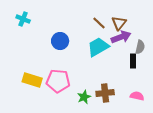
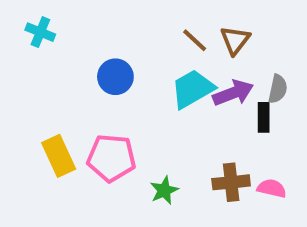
purple arrow: (121, 37) -> (233, 93), moved
yellow rectangle: (32, 80) -> (59, 156), turned 48
brown cross: (105, 93) -> (231, 182), moved

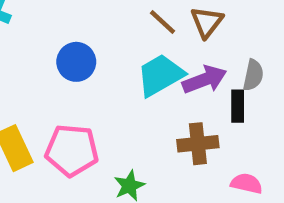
brown cross: (231, 182) -> (198, 144), moved

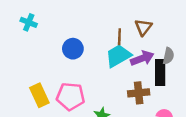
brown line: (162, 22) -> (119, 37), moved, turned 49
black rectangle: (238, 106) -> (160, 73), size x1.5

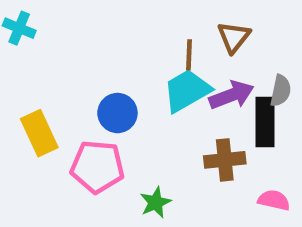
blue circle: (73, 49) -> (117, 113), moved
yellow rectangle: (39, 95) -> (39, 133), moved

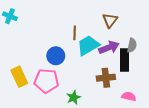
brown line: (189, 55) -> (75, 33), moved
yellow rectangle: (39, 133) -> (19, 77), moved

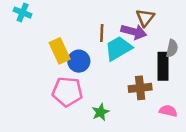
purple arrow: (109, 47) -> (134, 32), moved, turned 36
yellow rectangle: (19, 77) -> (60, 51), moved

